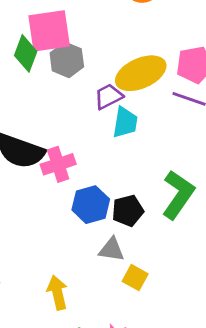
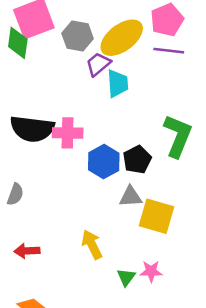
gray hexagon: (67, 60) -> (78, 36), moved
pink cross: (58, 164) -> (68, 133), turned 32
yellow square: (135, 278) -> (156, 216), size x1.6

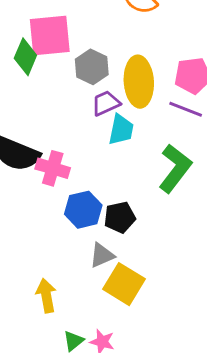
yellow ellipse: (122, 38) -> (139, 82), turned -72
green L-shape: (178, 136) -> (175, 168), moved
gray triangle: (131, 197) -> (102, 255), turned -35

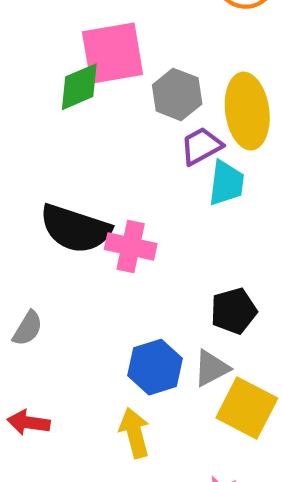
green diamond: (25, 57) -> (79, 87), turned 48
blue hexagon: (83, 210) -> (155, 367), moved

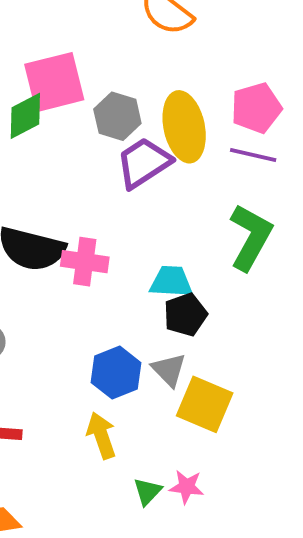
purple trapezoid: (201, 146) -> (144, 163), size x1.4
cyan trapezoid: (226, 183) -> (171, 282), moved, turned -90
gray triangle: (211, 368) -> (169, 370), turned -42

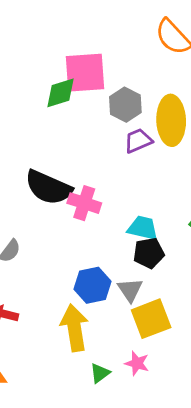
purple trapezoid: (144, 163) -> (138, 141), size x0.7
yellow square: (205, 404) -> (151, 319), turned 36
yellow arrow: (101, 435) -> (74, 328), size x1.4
pink star: (187, 487) -> (137, 363), moved

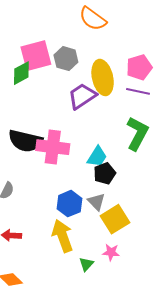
gray hexagon: (125, 105) -> (66, 59), moved
purple trapezoid: (138, 141) -> (82, 96), size x1.4
pink cross: (84, 203) -> (53, 147), size x1.4
cyan trapezoid: (143, 228) -> (97, 157), turned 120

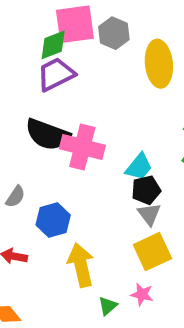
purple trapezoid: (82, 96) -> (56, 74), moved
gray triangle: (96, 202) -> (149, 214), moved
blue hexagon: (69, 204) -> (53, 220), moved

